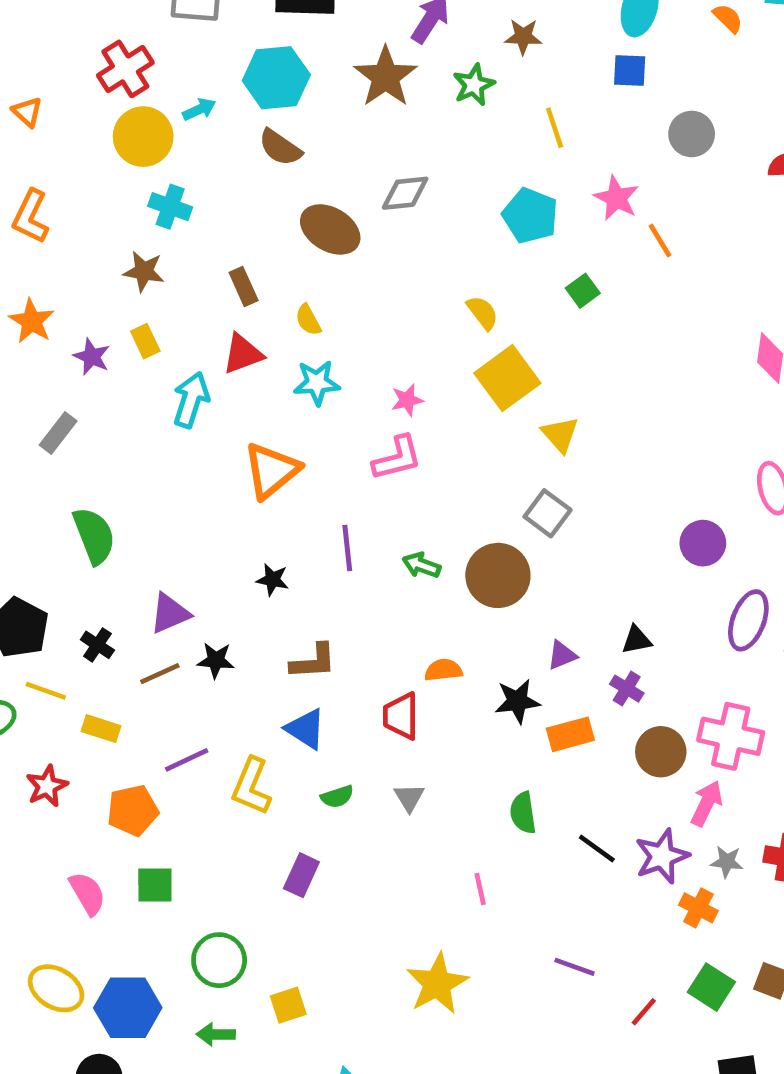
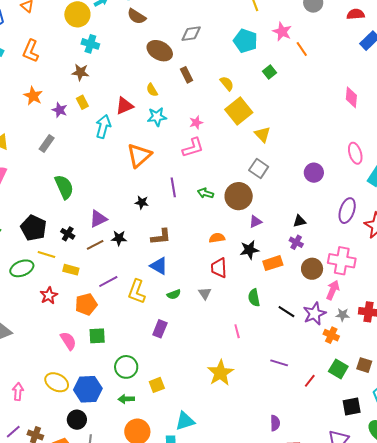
brown rectangle: (244, 287) -> (187, 75), moved
purple circle: (703, 543) -> (314, 173), moved
purple triangle: (562, 655) -> (255, 222), moved
red trapezoid: (401, 716) -> (219, 268), moved

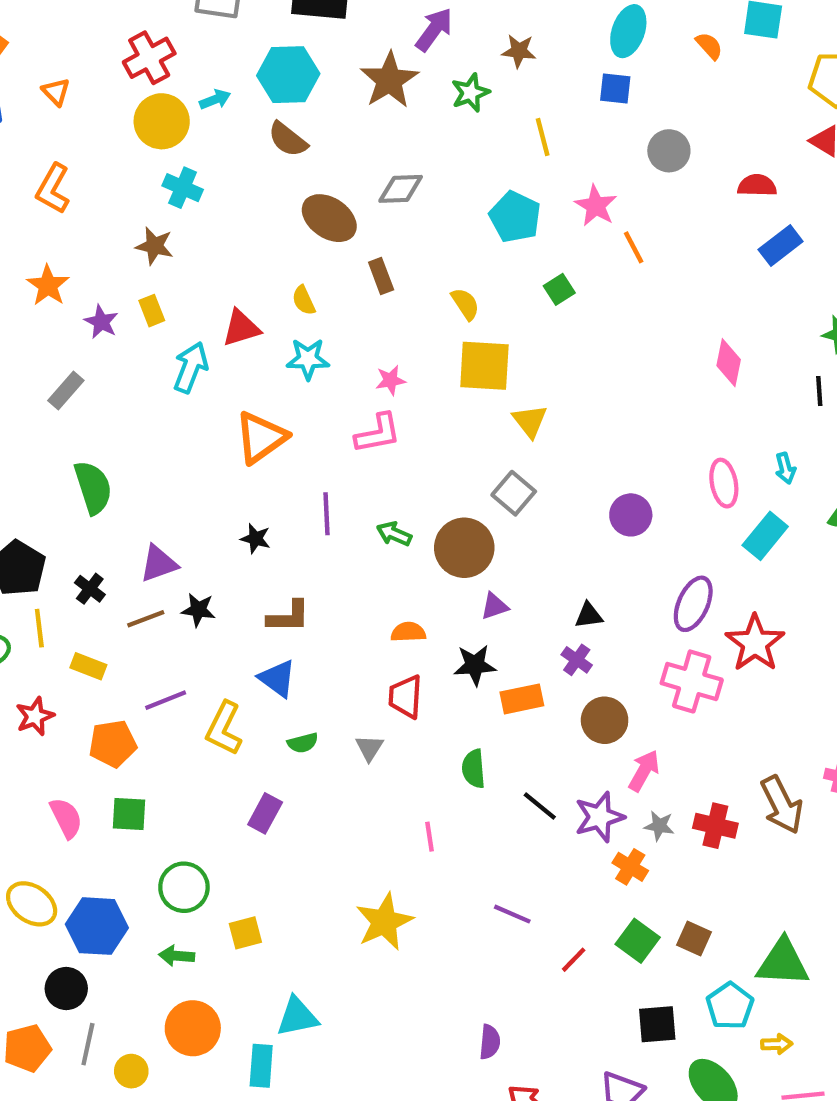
yellow square: (239, 111) -> (484, 366), turned 36
yellow line: (46, 255) -> (39, 628), turned 60
pink cross: (342, 261) -> (692, 681), moved

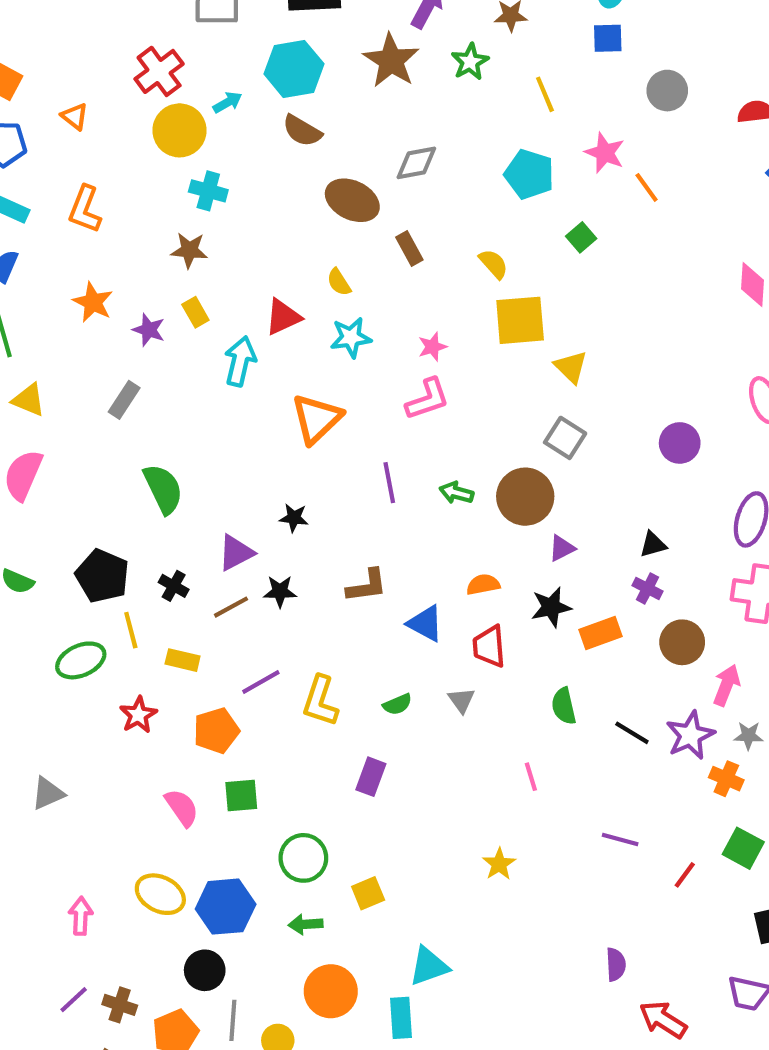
black star: (256, 539) -> (294, 518), moved
blue triangle: (277, 678) -> (425, 624), moved
yellow star: (384, 922) -> (499, 864), size x0.6

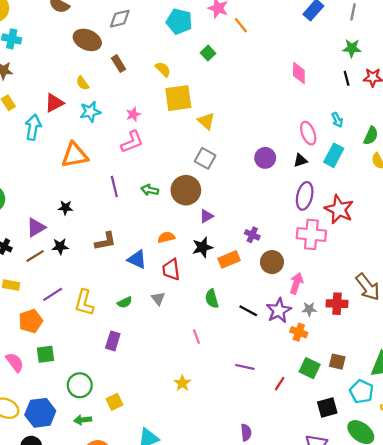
orange triangle: (317, 419) -> (75, 155), turned 36
black triangle: (653, 544) -> (300, 160), moved

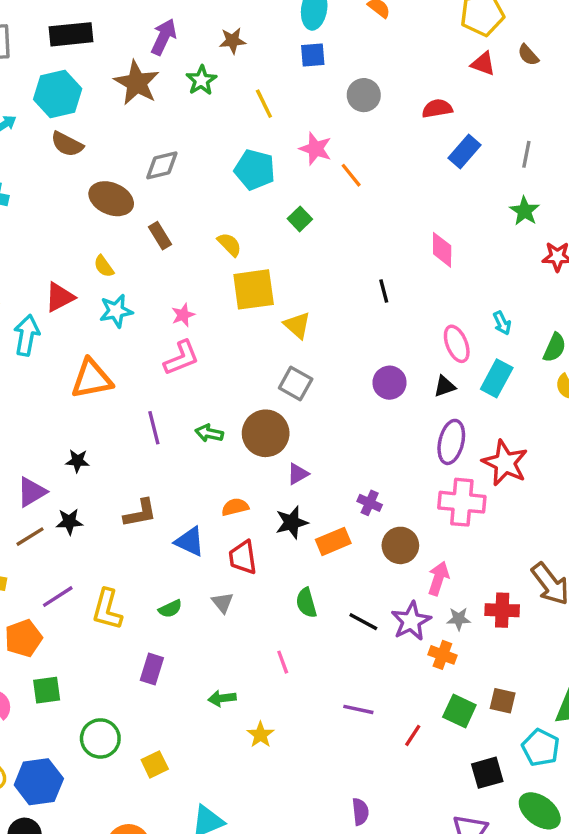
green star: (352, 48) -> (525, 211), turned 30
black line: (347, 78) -> (384, 291), moved
green arrow: (83, 420) -> (222, 698), moved

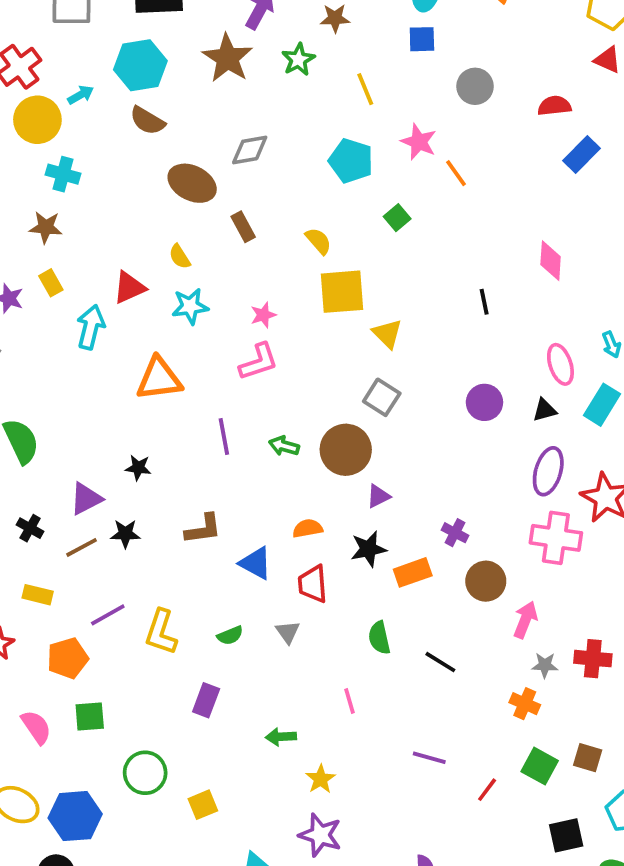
purple star: (411, 621) -> (320, 835), moved, turned -30

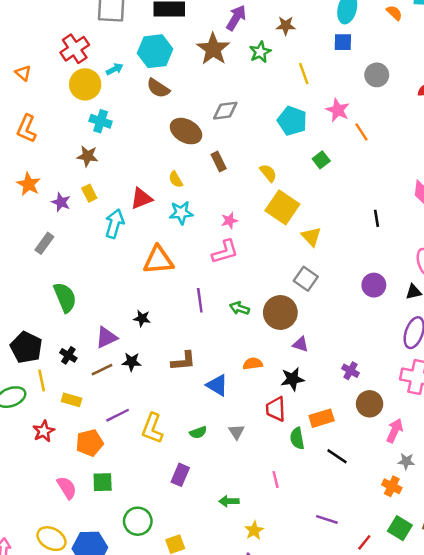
yellow square: (342, 292) -> (282, 207), turned 36
purple triangle: (378, 496) -> (301, 344), turned 42
orange rectangle: (413, 572) -> (322, 418), moved
red trapezoid: (313, 584) -> (276, 409), moved

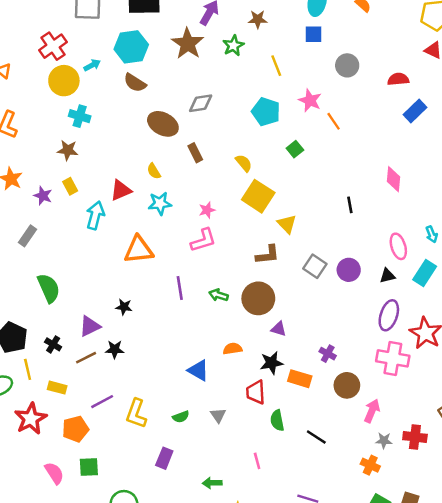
gray square: (306, 279) -> (315, 266), moved
brown L-shape: (183, 361) -> (268, 255), moved
orange rectangle: (322, 418) -> (300, 379), moved, turned 35
red star: (44, 431) -> (31, 419), size x1.5

